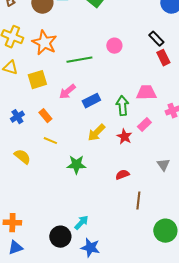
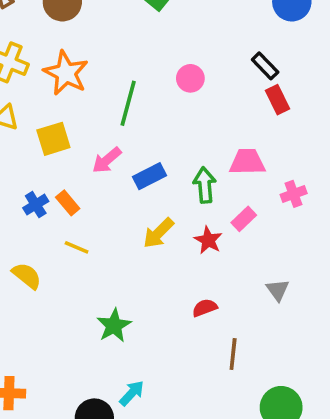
green line: (79, 60) -> (128, 103), turned -65
blue cross: (17, 117) -> (36, 205), moved
green star: (76, 165) -> (114, 326), moved, turned -30

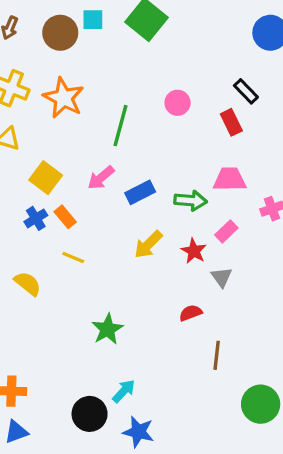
red rectangle: (278, 100) -> (231, 122), moved
yellow square: (53, 139) -> (46, 178), moved, turned -36
green arrow: (205, 185) -> (191, 201), turned 100
gray triangle: (278, 290) -> (221, 277), moved

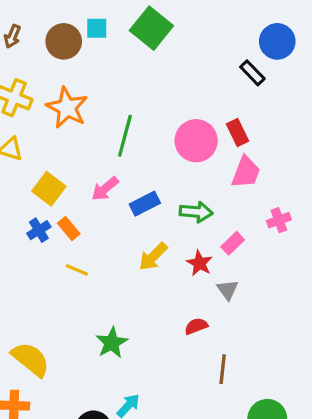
black rectangle: (246, 91) -> (252, 73), moved
pink circle: (178, 103) -> (196, 141), moved, size x1.6
pink trapezoid: (230, 179) -> (246, 172), moved, turned 112
yellow semicircle: (28, 284) -> (31, 359), moved, size x1.4

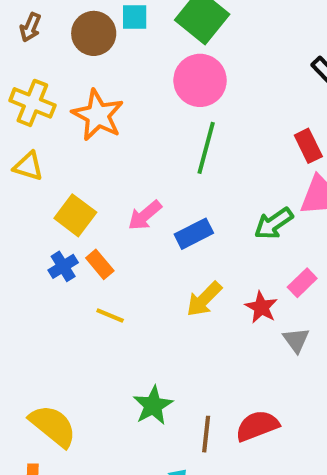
green line: (125, 136) -> (206, 148), moved
pink circle: (196, 141) -> (200, 80), moved
green arrow: (196, 212) -> (274, 223), moved, turned 140
red semicircle: (196, 326) -> (257, 426), moved, size x1.5
brown line: (223, 369) -> (206, 434), moved

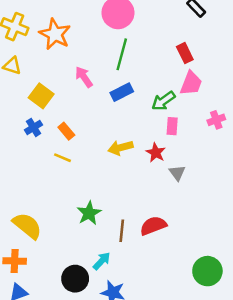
pink arrow: (145, 215) -> (84, 77), moved, turned 95
blue rectangle: (194, 234) -> (122, 92), moved
orange rectangle: (100, 264) -> (66, 131), moved
pink rectangle: (302, 283) -> (172, 126), moved, turned -42
yellow arrow: (204, 299) -> (120, 148), turned 30

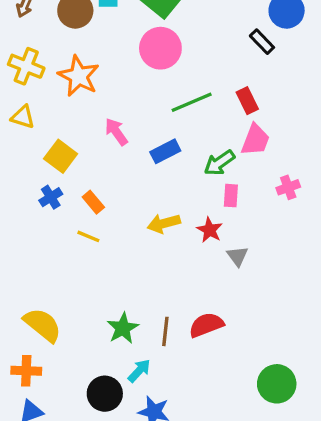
green line: (122, 54) -> (192, 102), moved, turned 52
green star: (89, 213) -> (123, 328), moved

